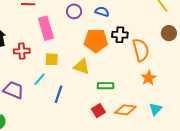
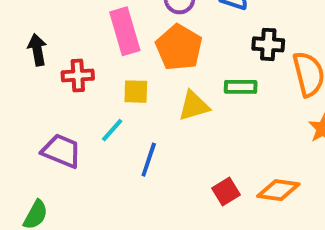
orange pentagon: (96, 41) -> (179, 47), moved, turned 30
yellow triangle: (82, 66) -> (194, 106), turned -36
green rectangle: (106, 86) -> (241, 87), moved

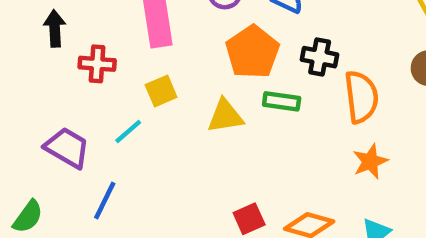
orange pentagon: (179, 47) -> (252, 52), moved
yellow square: (136, 92) -> (161, 91), turned -32
blue line: (149, 160) -> (105, 200), moved

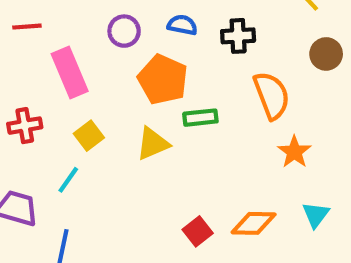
black cross: (320, 57) -> (238, 36), moved

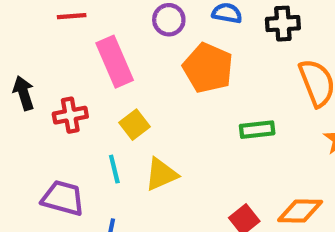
green rectangle: (200, 118) -> (257, 130), moved
yellow triangle: (153, 144) -> (161, 174), moved
cyan line: (68, 180) -> (114, 169), turned -48

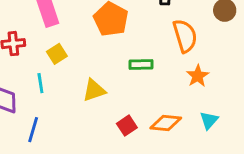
yellow triangle: (161, 174) -> (94, 90), moved

